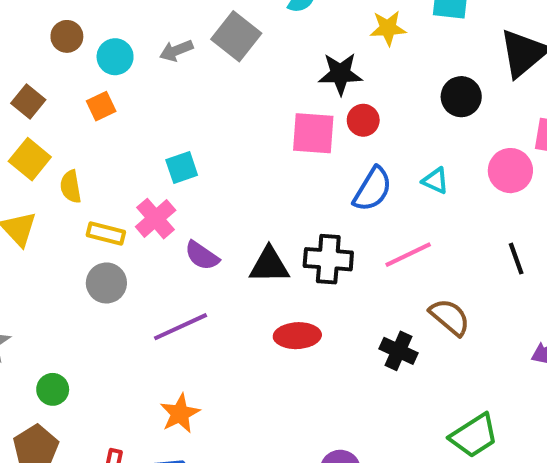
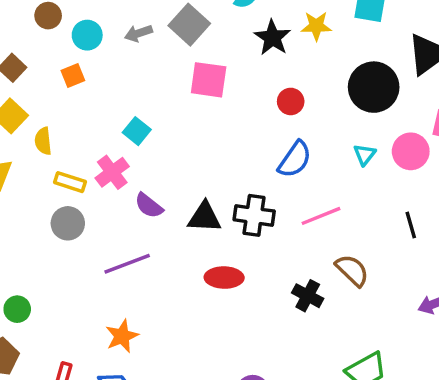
black star: (340, 74) -> (272, 38), moved, turned 30
black circle: (461, 97) -> (374, 87), size x1.5
pink square: (313, 133) -> (209, 80), moved
cyan square: (182, 167) -> (137, 131), turned -36
cyan triangle: (435, 181) -> (365, 155), moved, turned 40

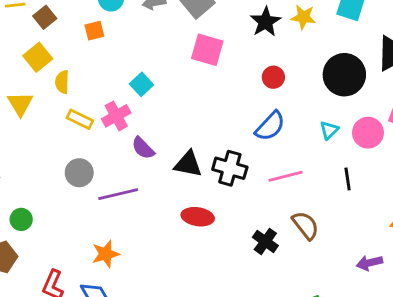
gray circle: (68, 223) -> (79, 173), moved
black line: (411, 225) -> (348, 179), moved

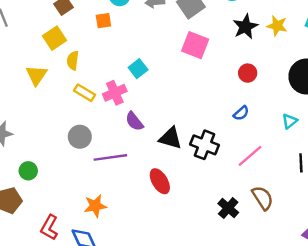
blue semicircle: (270, 126) -> (241, 113), size x0.6
pink line: (286, 176) -> (250, 156), turned -32
red ellipse: (198, 217) -> (160, 181), moved, turned 45

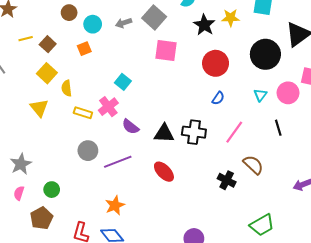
red circle: (248, 73) -> (216, 63), size x1.6

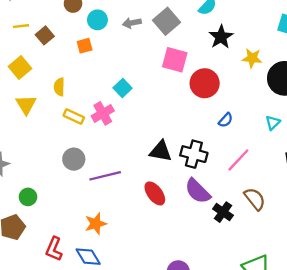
yellow star: (231, 18) -> (252, 58), moved
red circle: (216, 63) -> (205, 83), moved
yellow square: (47, 73) -> (20, 67), moved
purple semicircle: (131, 127) -> (198, 191), moved, size x1.4

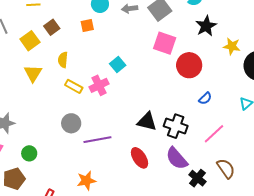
brown square: (45, 35) -> (52, 27), moved

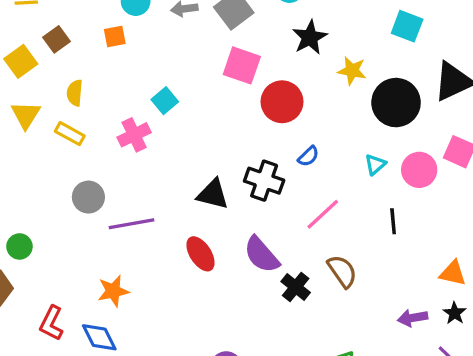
yellow rectangle: (74, 86) -> (70, 134), moved
black cross: (176, 126) -> (264, 181), moved

